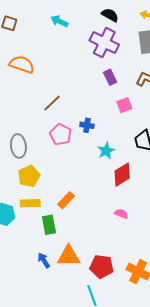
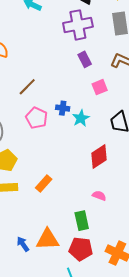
purple cross: (104, 43) -> (78, 25), turned -36
cyan star: (106, 151) -> (81, 118), moved
green rectangle: (49, 225) -> (82, 221), moved

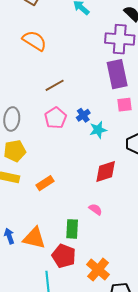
purple rectangle: (85, 59) -> (117, 74), size x1.8
blue cross: (63, 108) -> (83, 115), turned 32

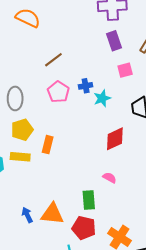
purple rectangle: (117, 74) -> (114, 41), size x0.7
blue cross: (83, 115) -> (86, 86), turned 32
orange rectangle: (45, 183) -> (48, 145), moved, turned -36

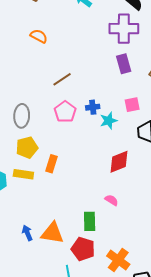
orange semicircle: (28, 18) -> (39, 36), size x0.7
pink square: (125, 70) -> (132, 105), moved

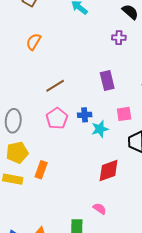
purple cross: (124, 29) -> (119, 38), size x0.5
orange semicircle: (39, 36) -> (34, 42), turned -90
purple rectangle: (124, 64) -> (107, 81), moved

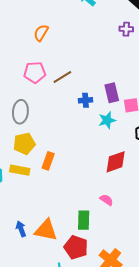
purple rectangle: (107, 81) -> (112, 93), moved
blue cross: (85, 115) -> (85, 100), moved
pink pentagon: (57, 118) -> (35, 72), moved, turned 30

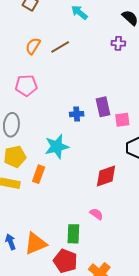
brown line: (62, 77) -> (60, 47), moved
cyan star: (107, 120) -> (57, 147), moved, size x1.4
orange triangle: (46, 230) -> (36, 243), turned -35

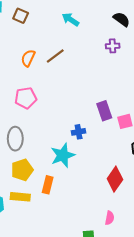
blue cross: (77, 114) -> (79, 132), moved
red diamond: (106, 176) -> (115, 179), turned -30
pink semicircle: (96, 214) -> (110, 218), turned 72

